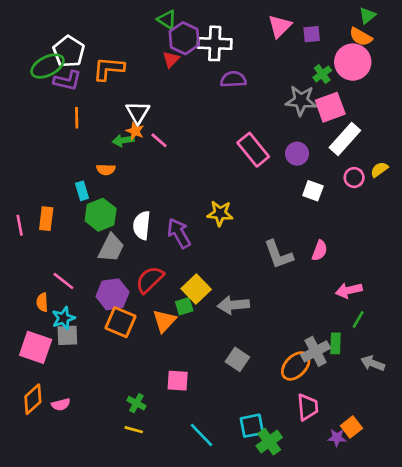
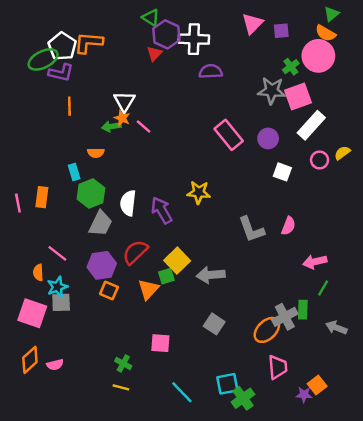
orange L-shape: (109, 69) -> (89, 43), moved
orange square: (120, 322) -> (109, 290), size x0.7

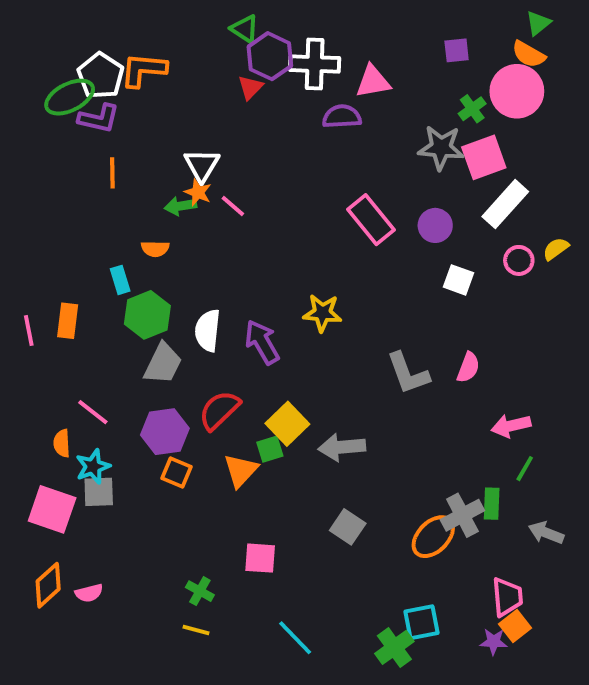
pink triangle: (253, 24) -> (373, 82), moved, turned 35
pink trapezoid: (278, 367) -> (507, 597), moved
cyan square: (227, 384) -> (422, 622), moved

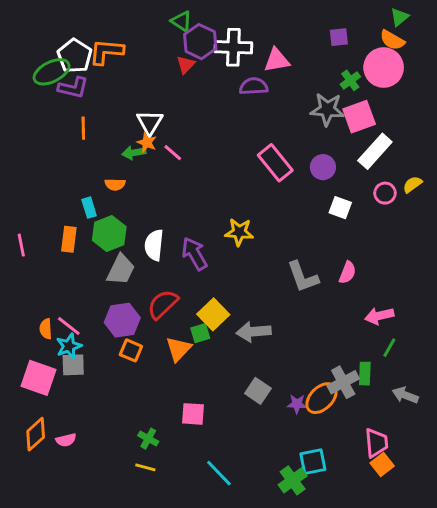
orange rectangle: (68, 321) -> (69, 239), moved
pink line: (93, 412) -> (69, 326), moved
purple star: (494, 642) -> (297, 404), moved

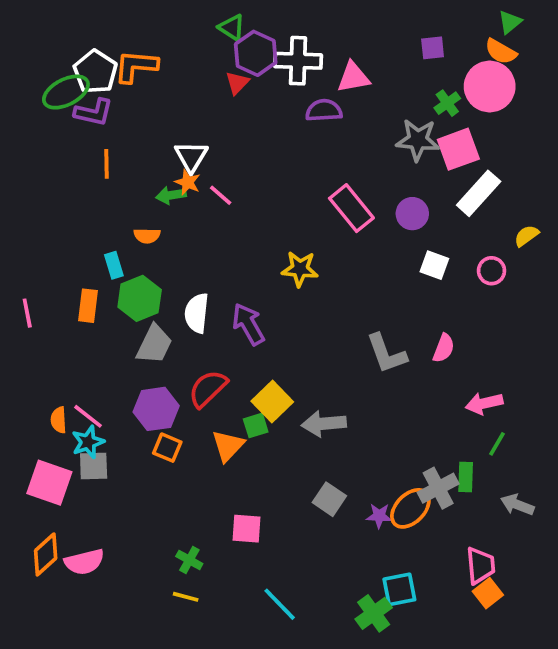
pink circle: (385, 193) -> (491, 271), moved
yellow star: (239, 232) -> (300, 269), moved
pink semicircle: (66, 440) -> (84, 562), size x1.5

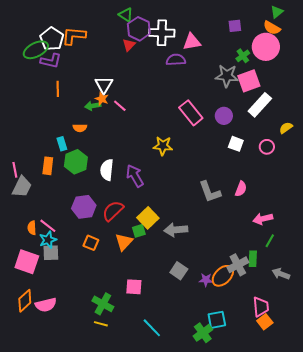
gray trapezoid: (154, 344) -> (22, 187), moved
purple hexagon: (156, 409) -> (84, 207), moved
green cross: (189, 560) -> (103, 304), size x1.5

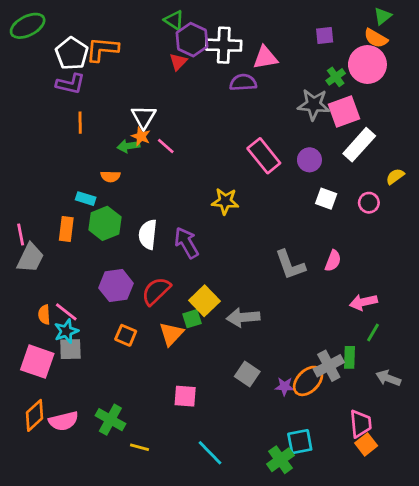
green ellipse: (36, 50) -> (28, 26), moved
cyan rectangle: (62, 144) -> (86, 199), turned -56
green cross: (103, 304) -> (110, 420), moved

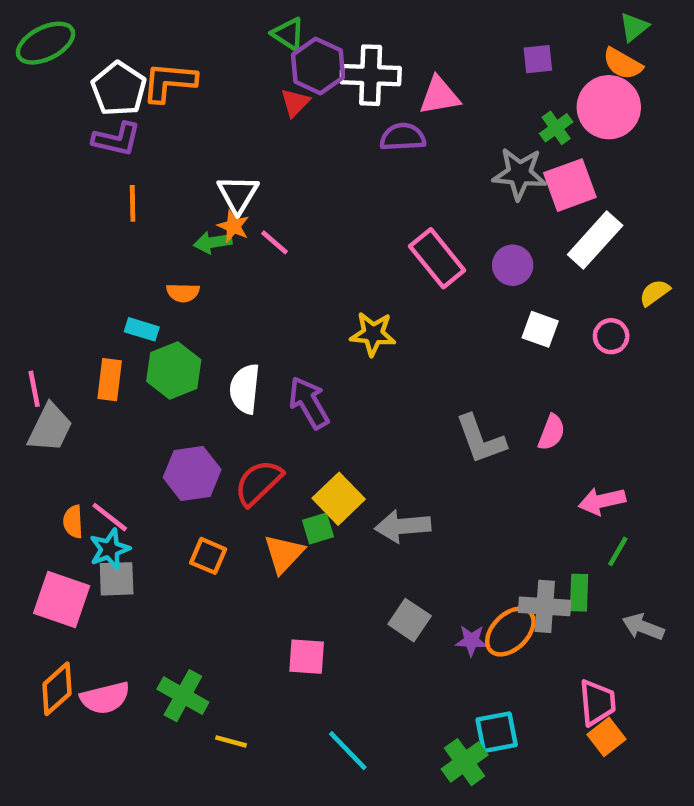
gray cross: (329, 366) -> (545, 606), turned 32

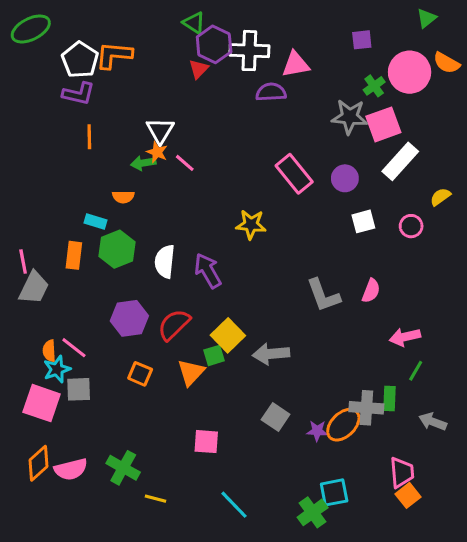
orange semicircle: (623, 64) -> (446, 63), moved
white square: (540, 329) -> (363, 221), turned -35
cyan star: (110, 549) -> (57, 369), moved

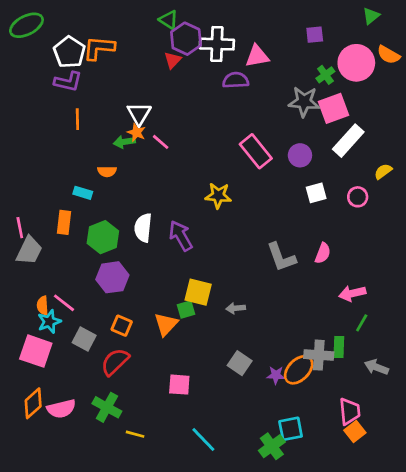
green hexagon: (117, 249) -> (103, 237), moved
red semicircle: (174, 325) -> (115, 362), moved
yellow square: (228, 335) -> (198, 292), turned -32
gray arrow: (271, 354) -> (236, 308), size x0.6
gray square: (79, 389) -> (84, 339), moved, turned 30

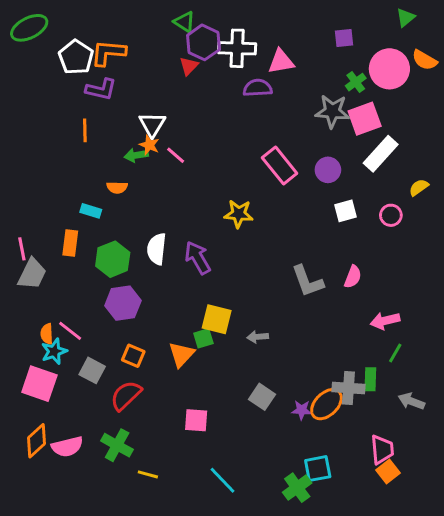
purple L-shape: (68, 82) -> (101, 89), moved

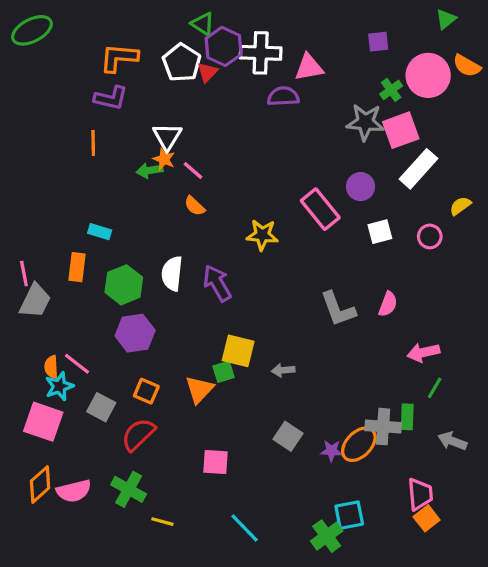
white pentagon: (76, 57) -> (182, 63), moved
pink rectangle: (280, 165) -> (320, 209), moved
orange semicircle: (117, 187) -> (195, 206), moved, turned 42

